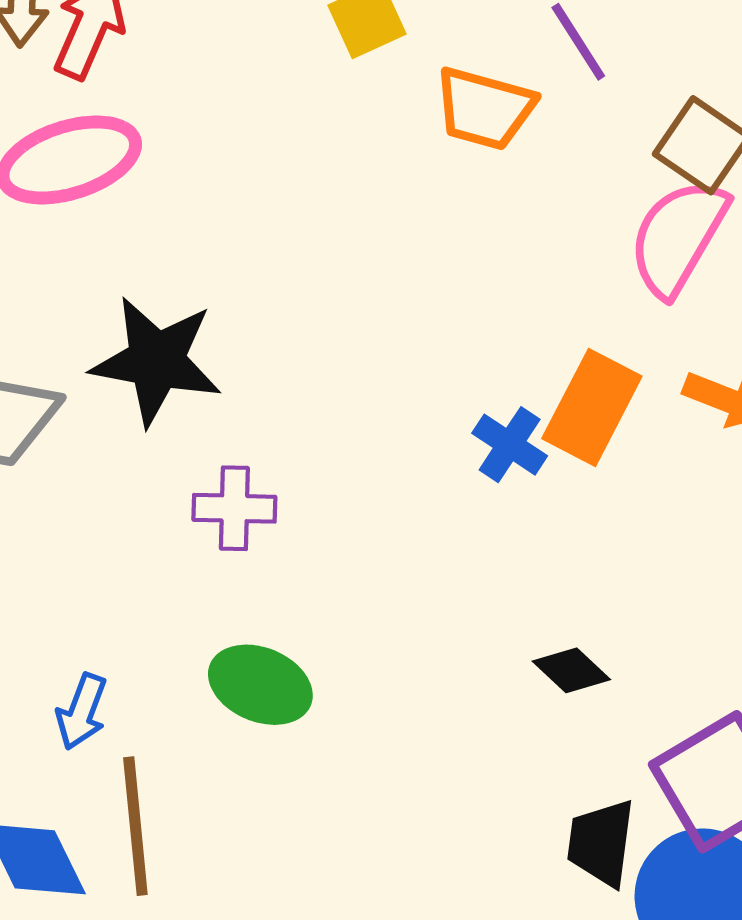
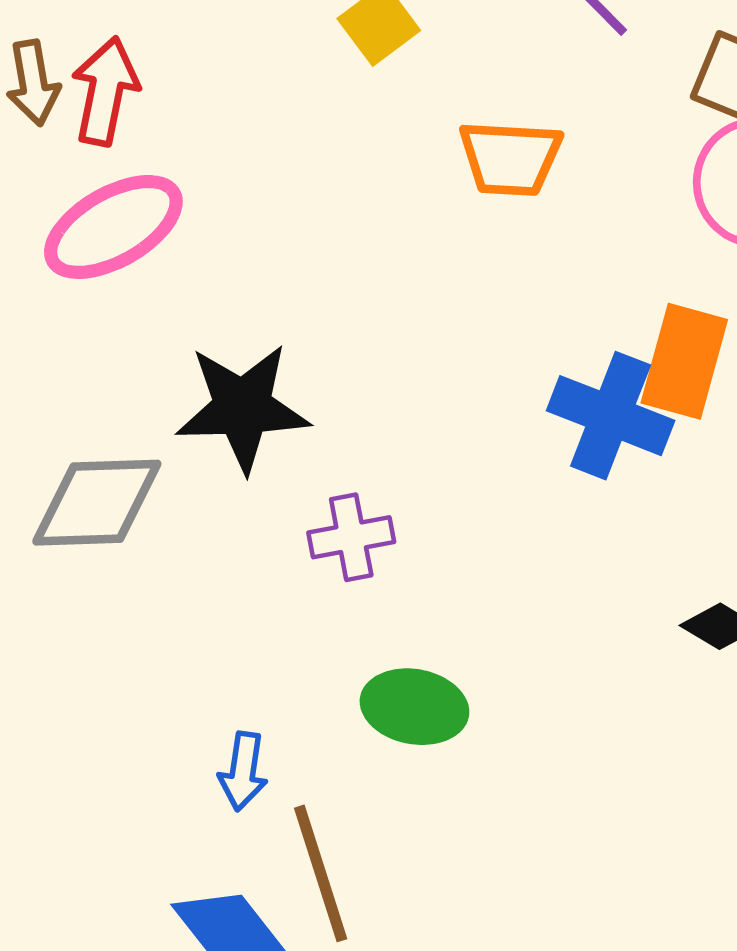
orange trapezoid: (484, 108) -> (510, 158), moved
blue cross: (510, 445) -> (611, 416), size x1.6

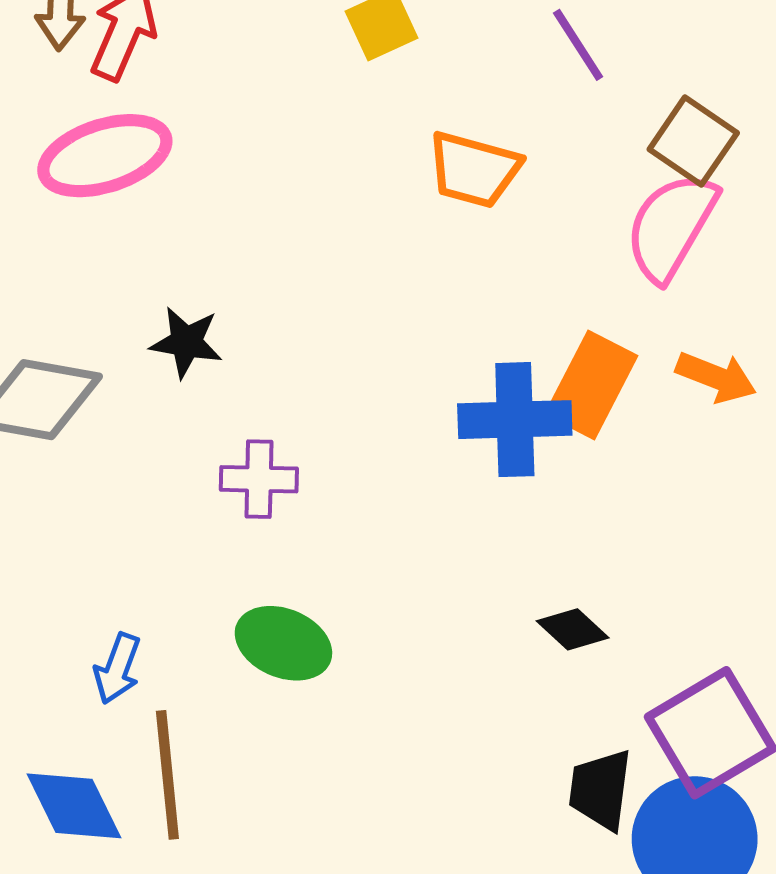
black star: (243, 408) -> (186, 342), size x0.6
blue cross: (611, 416) -> (515, 420), turned -35

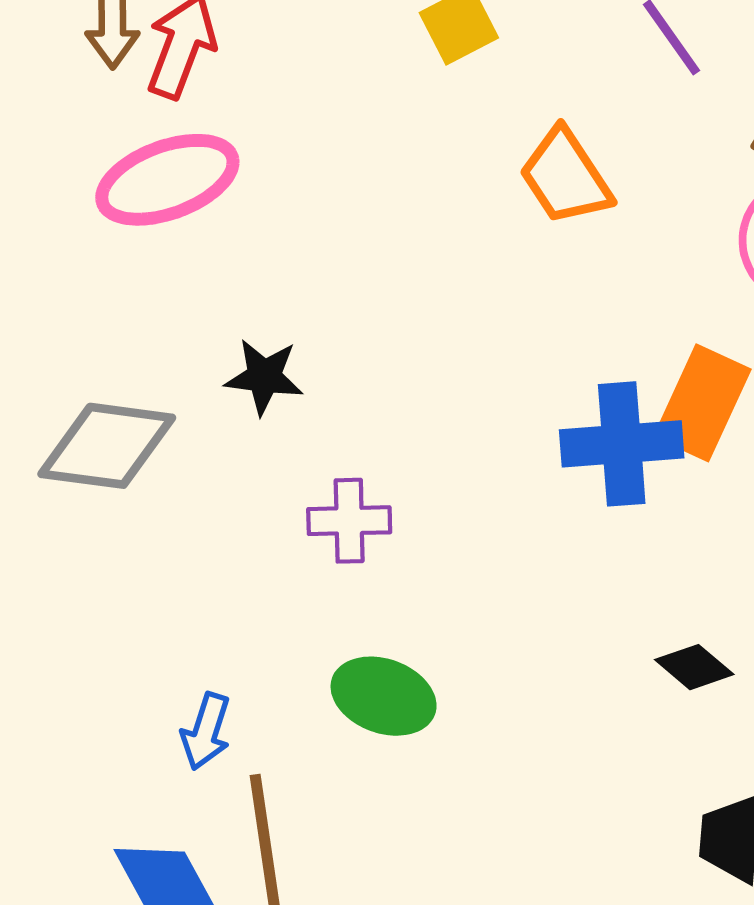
orange trapezoid: (474, 170) -> (565, 177), turned 44

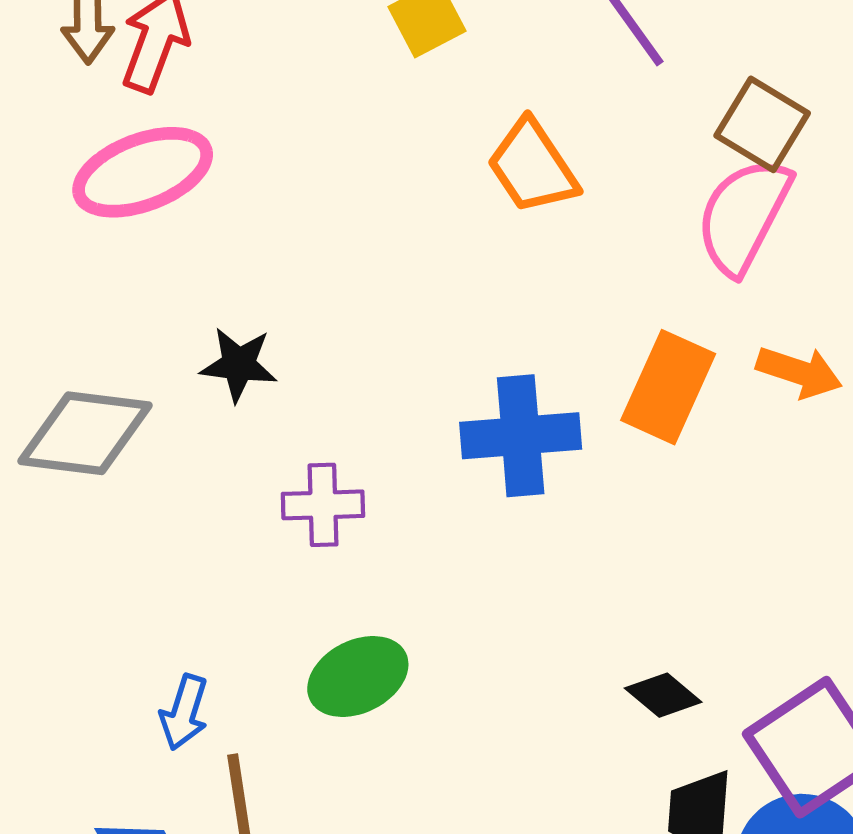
blue cross: (622, 444) -> (521, 436), moved
black diamond: (694, 667) -> (663, 695), moved
green ellipse: (384, 696) -> (358, 676), turned -46

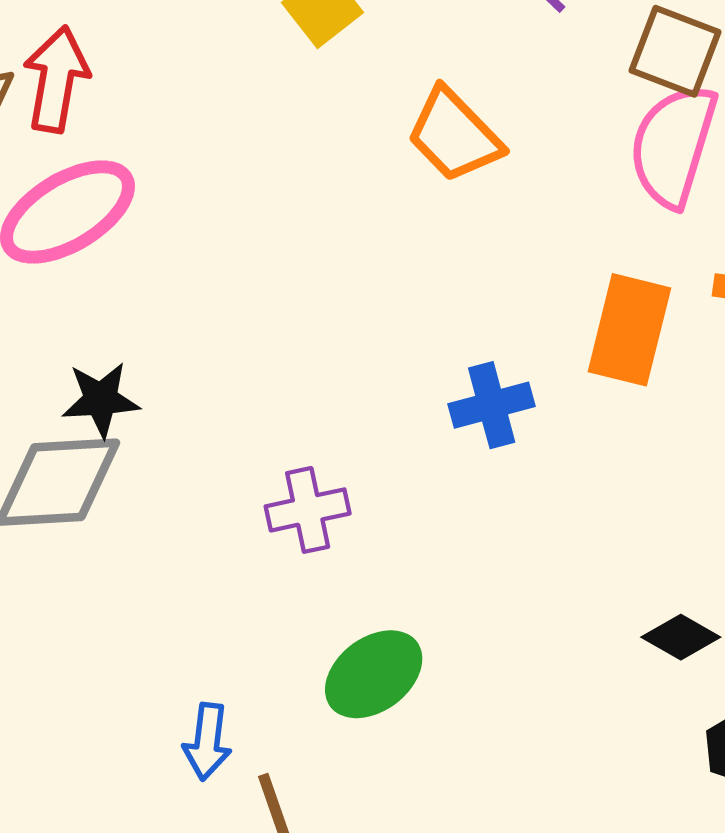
black star: (239, 365) -> (101, 400), moved
blue cross: (521, 436) -> (492, 405), size x0.7

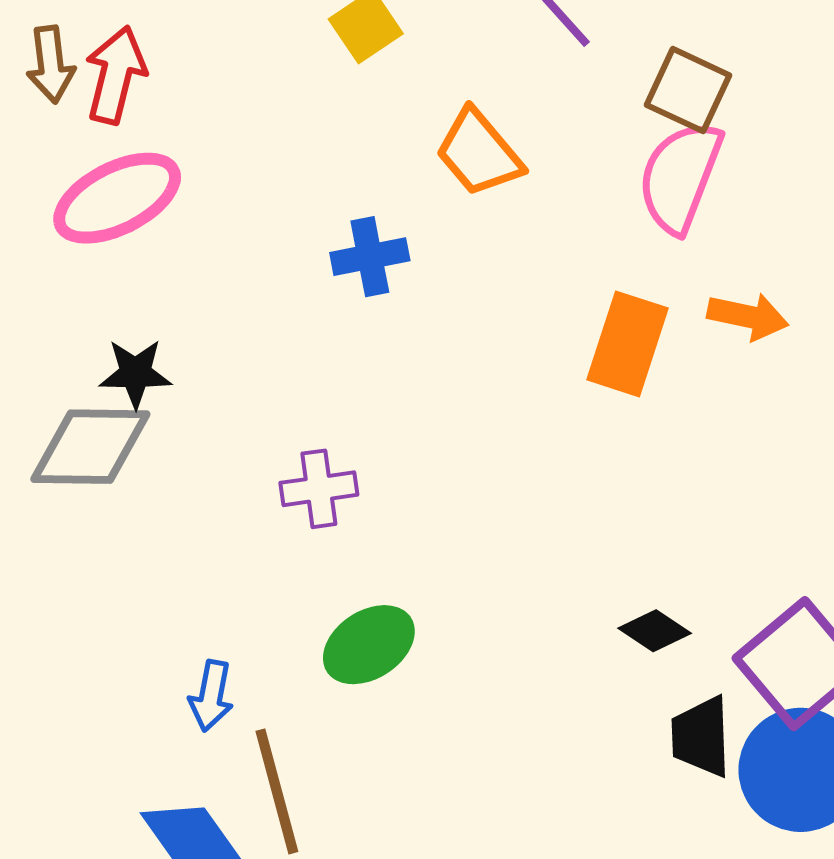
blue cross: (492, 405) -> (370, 257), moved

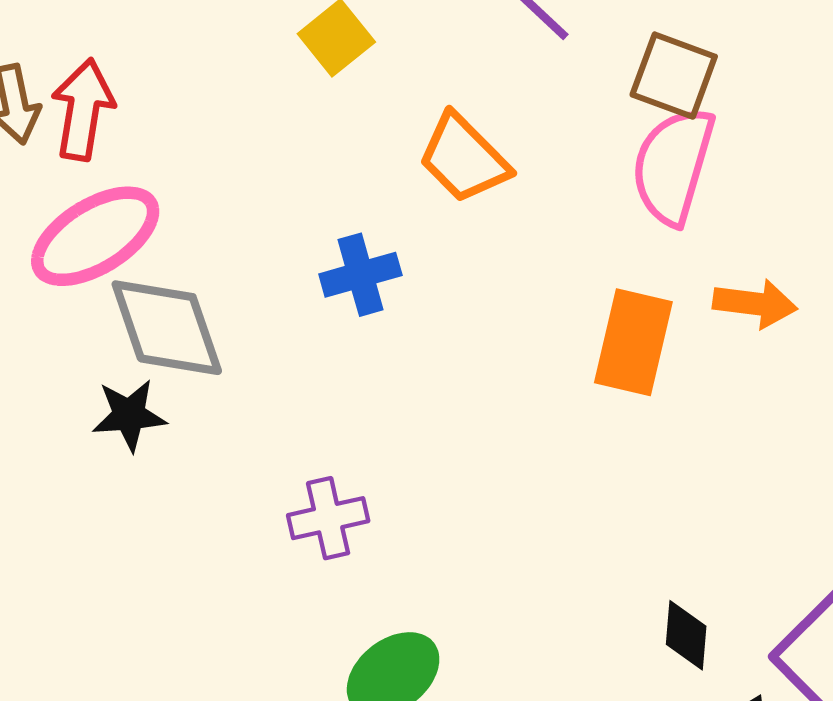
gray diamond: (90, 447) -> (167, 328), moved, turned 75
black diamond: (655, 631) -> (686, 635), turned 66

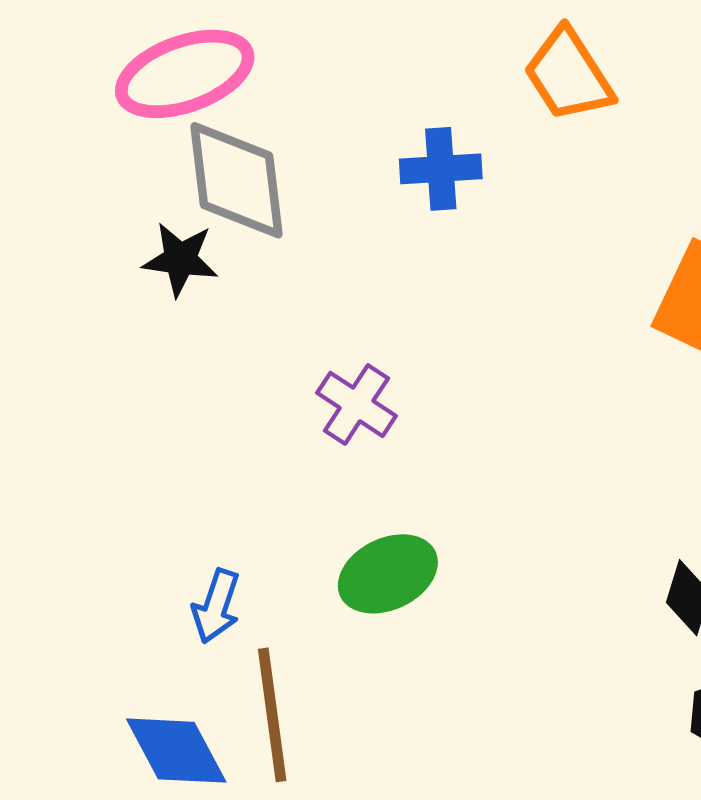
purple cross: (328, 518) -> (356, 404), turned 34

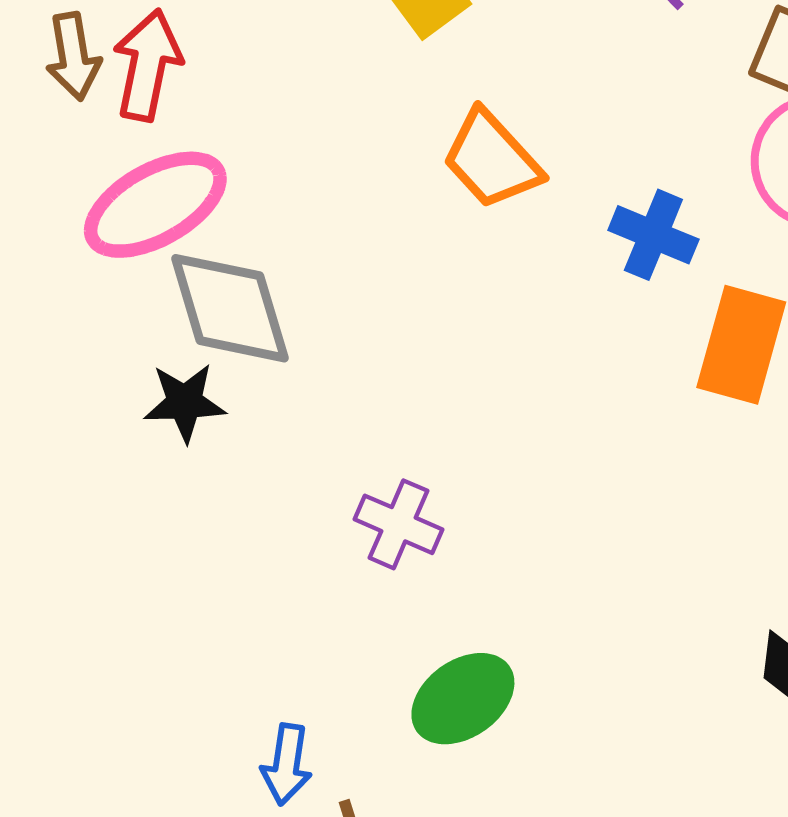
orange trapezoid: (568, 75) -> (492, 160), moved
blue cross: (441, 169) -> (653, 235), moved, turned 36

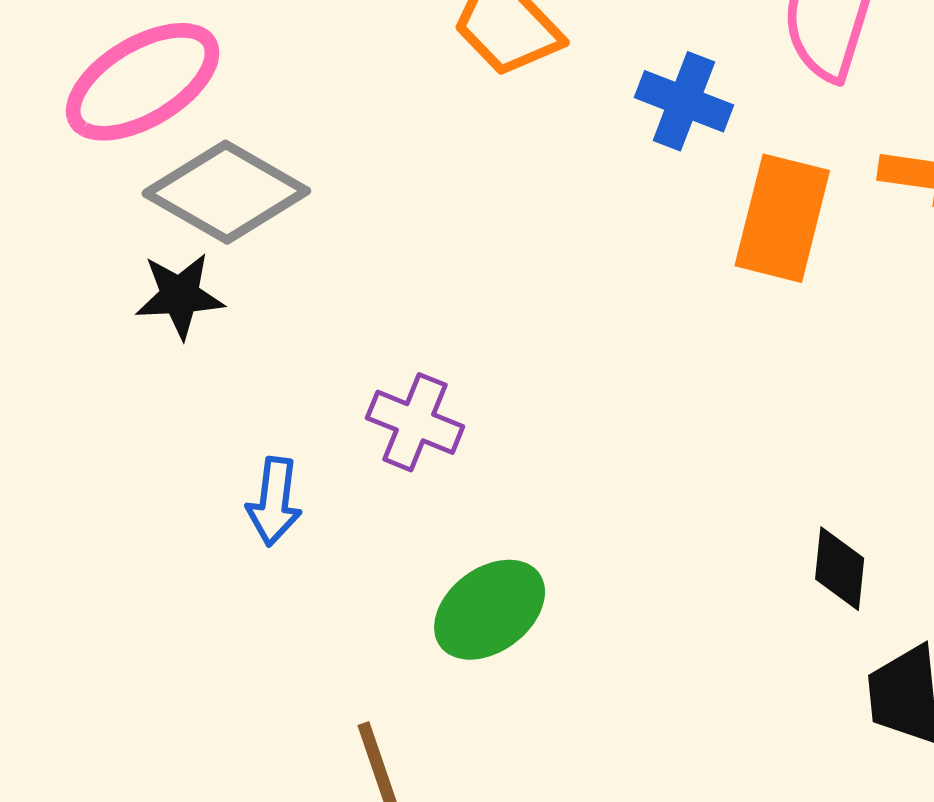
gray diamond: (230, 308) -> (226, 192), turned -42
blue arrow: (286, 764) -> (274, 501), moved

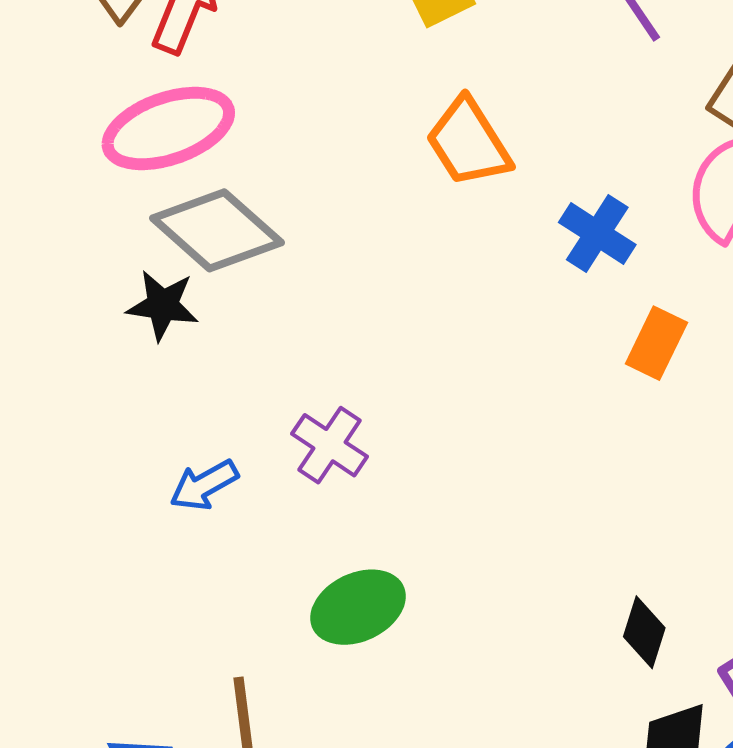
orange rectangle: (782, 218) -> (656, 343), size x0.7
blue arrow: (274, 501) -> (204, 485), turned 42

